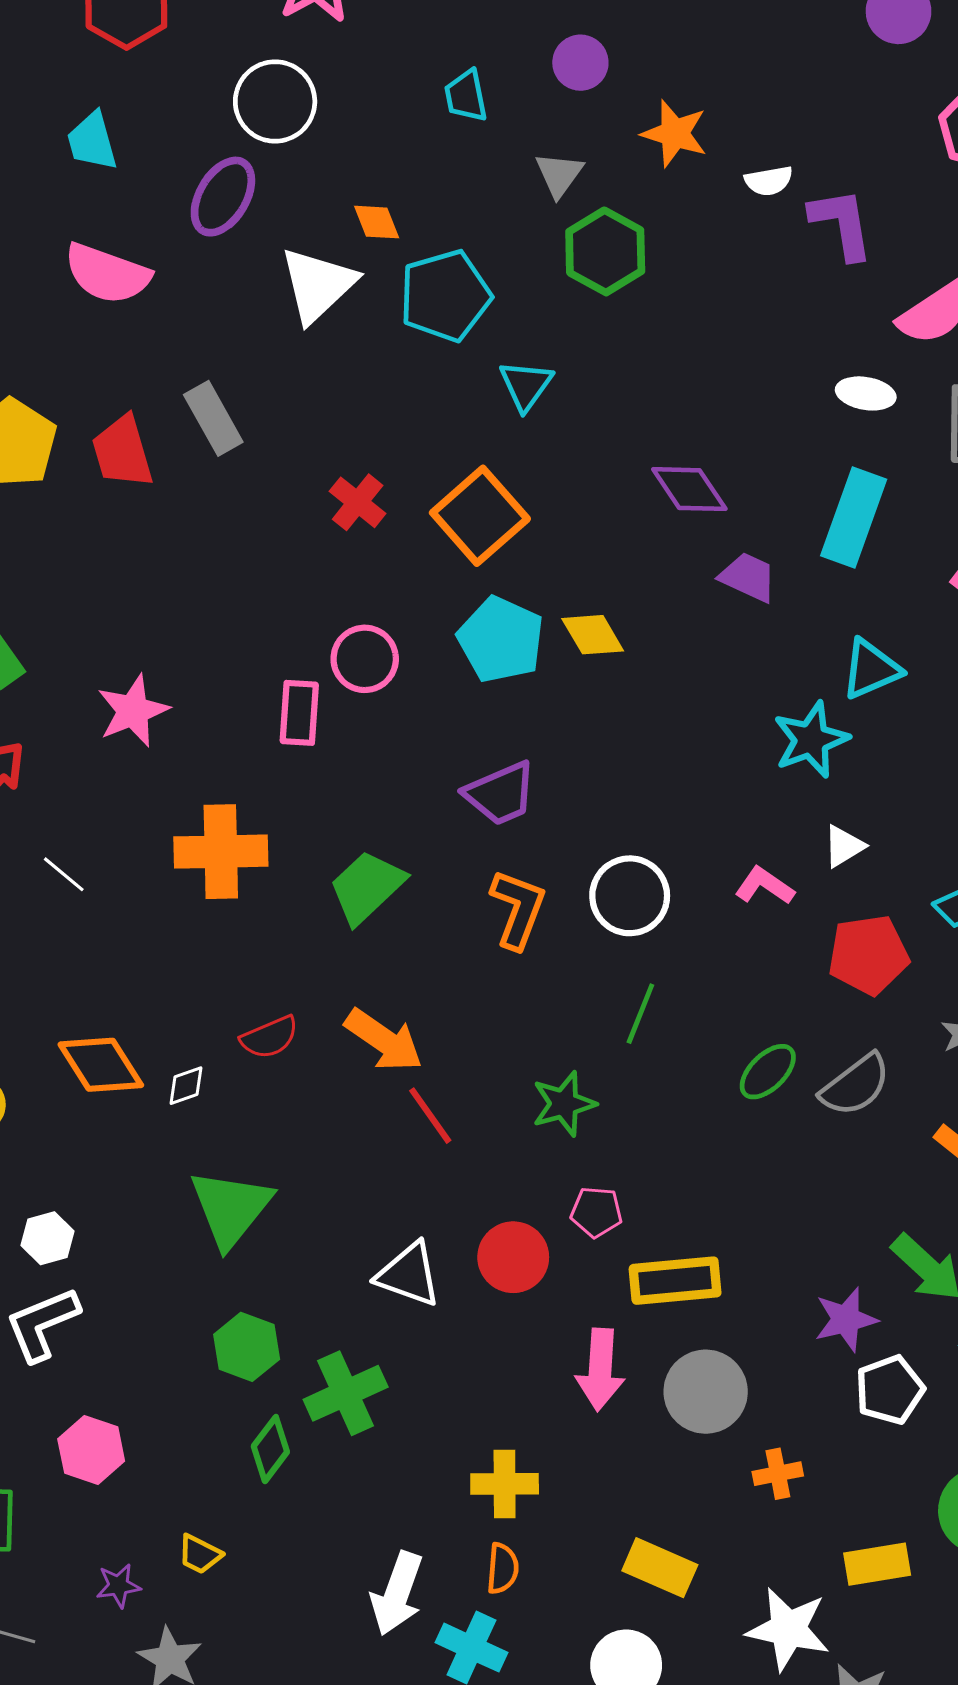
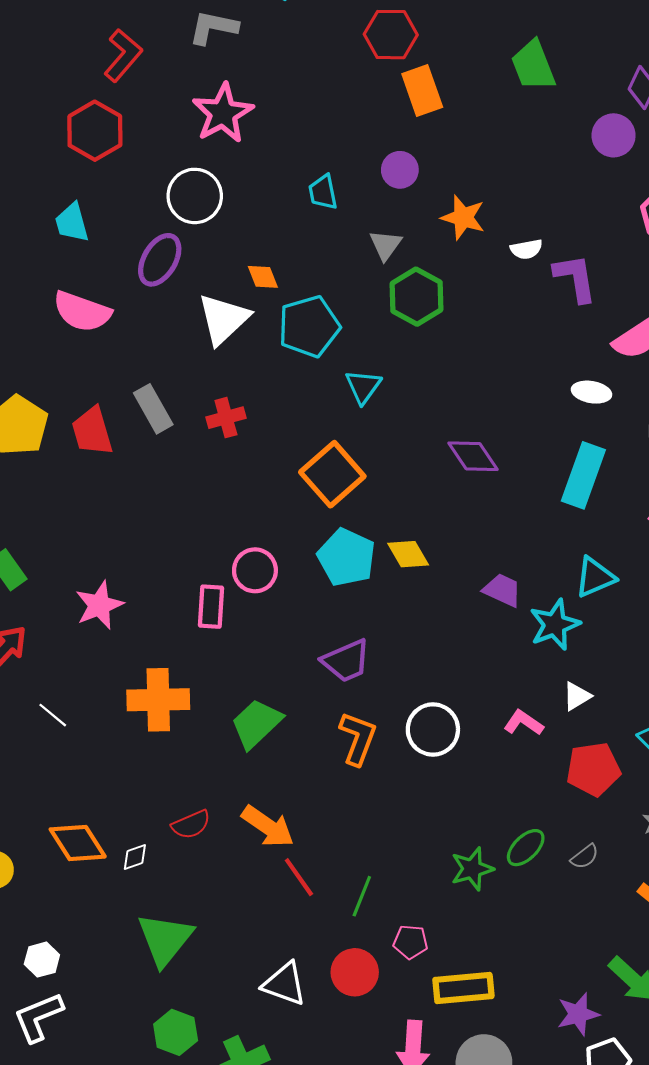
red cross: (358, 502) -> (226, 418), moved, turned 36
purple trapezoid: (748, 577) -> (502, 590), moved
green line: (640, 1014) -> (362, 896), moved
gray semicircle: (855, 1085) -> (585, 857), size x0.6
green star: (564, 1104) -> (472, 869), moved

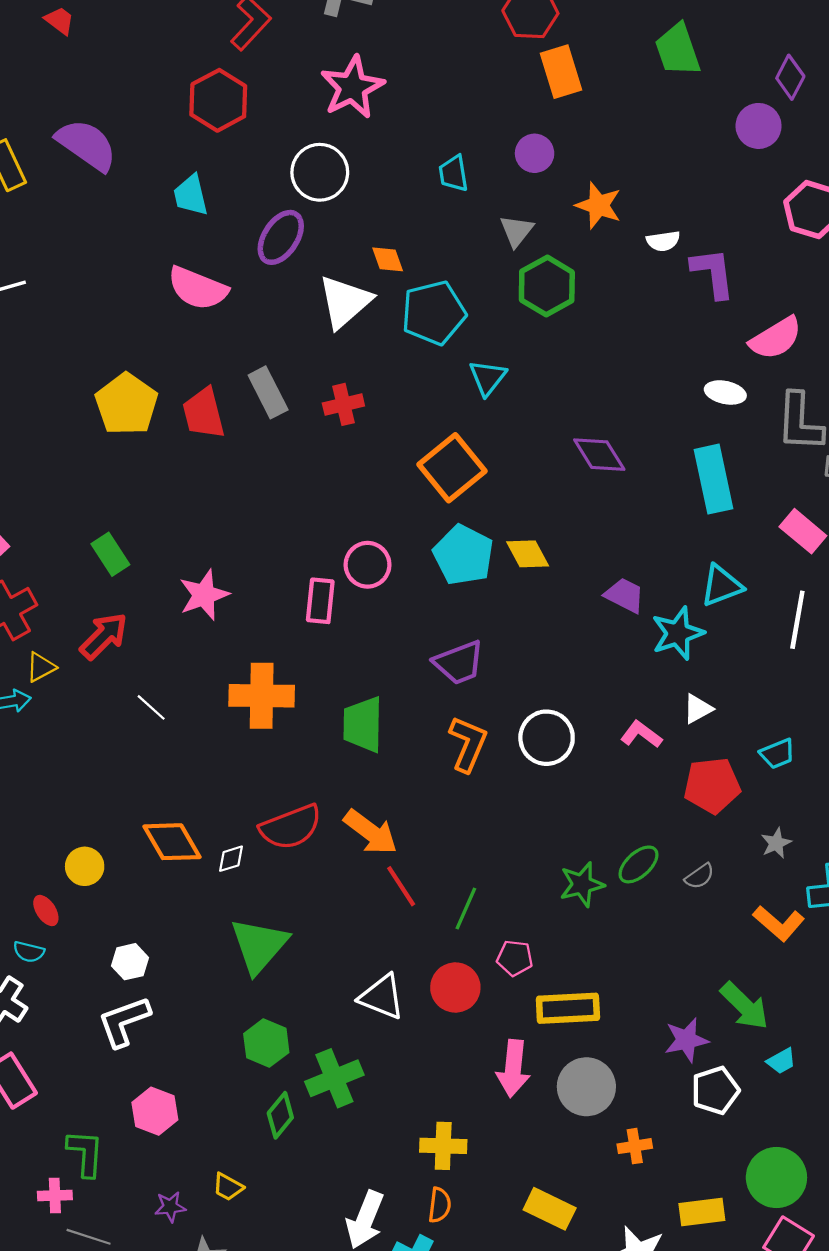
cyan rectangle: (583, 475) -> (714, 479), turned -34
green trapezoid: (256, 724) -> (363, 724), turned -48
red semicircle: (191, 825) -> (291, 827), size x1.5

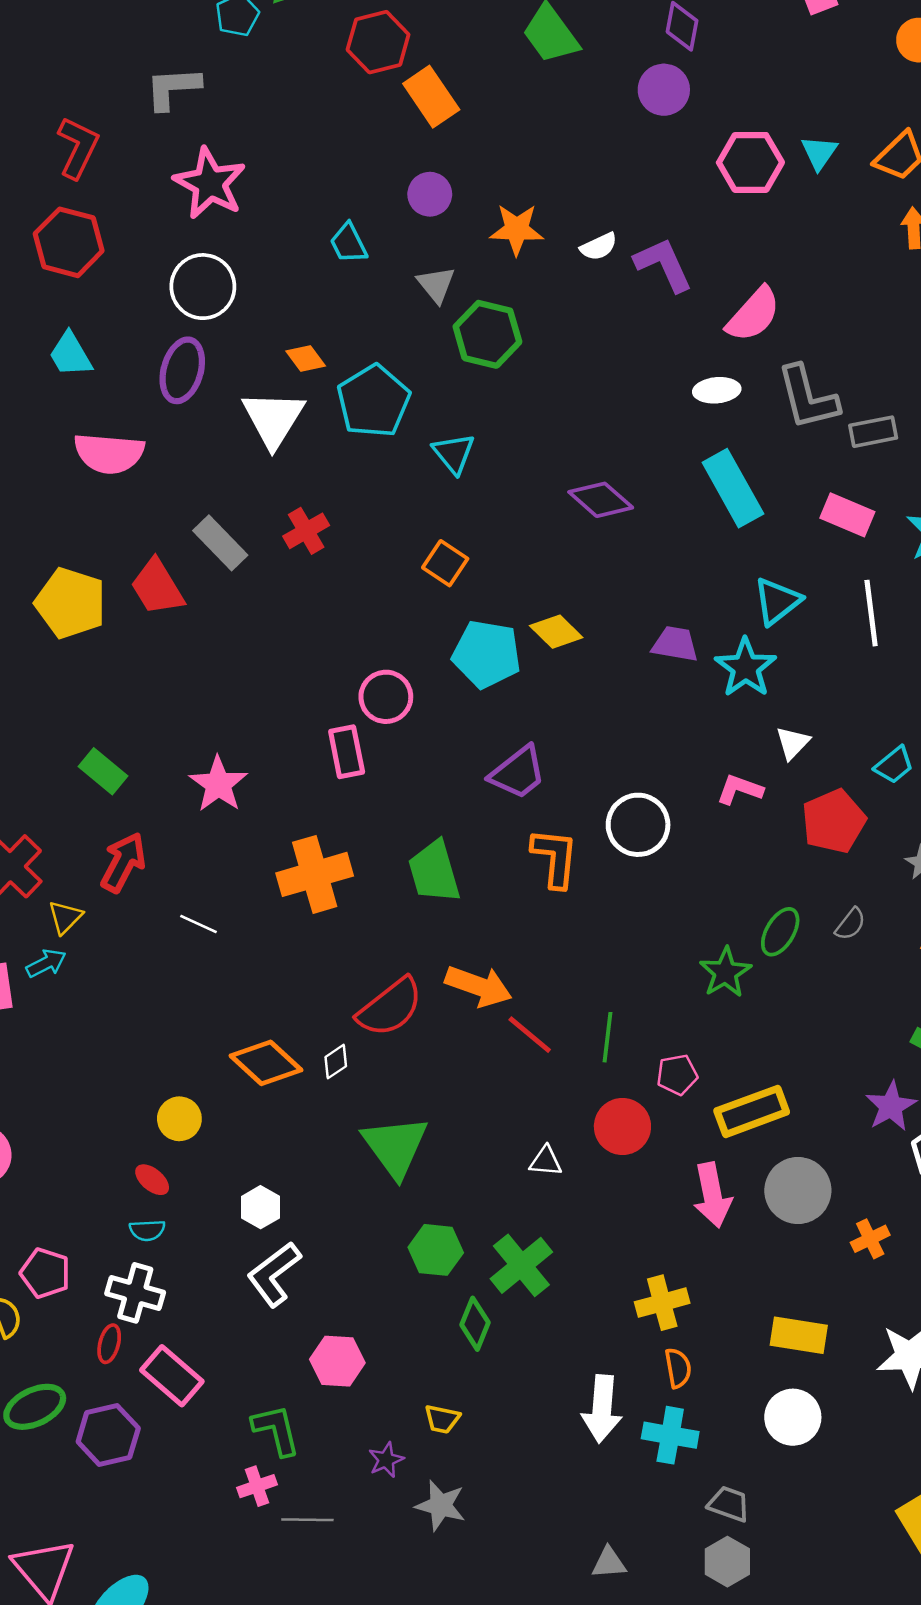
orange square: (452, 468) -> (445, 563), size x0.6
white triangle: (382, 997) -> (546, 1161), size x0.6

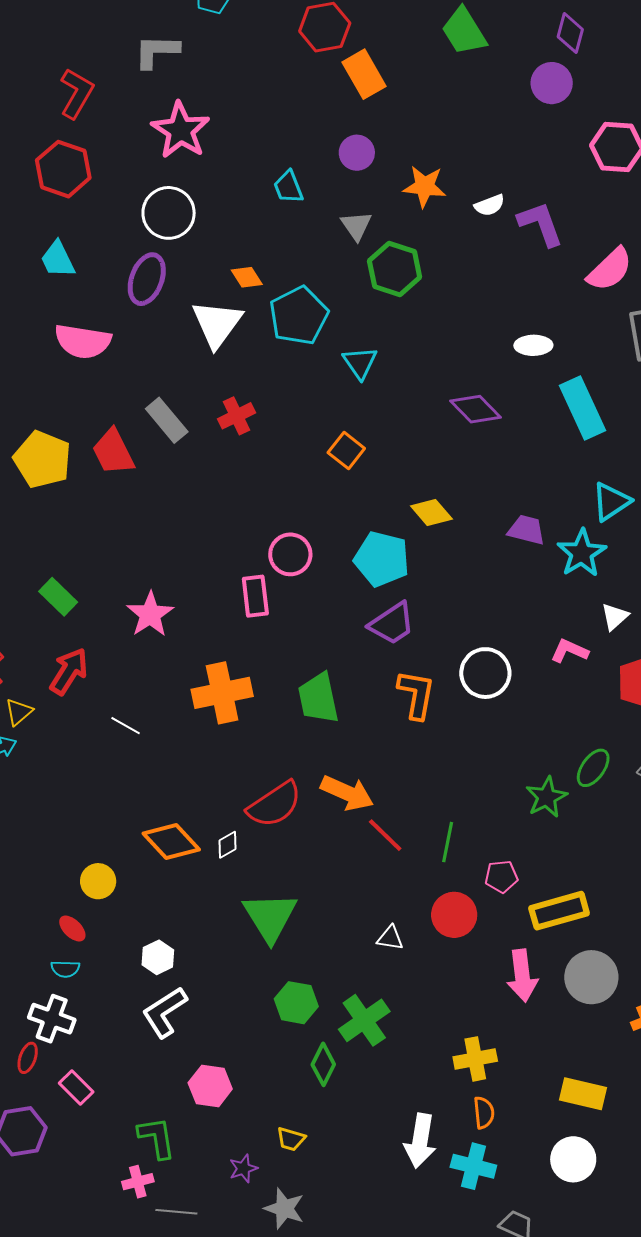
white ellipse: (717, 390) -> (533, 345), moved
cyan pentagon: (487, 654) -> (382, 559), moved
pink rectangle: (172, 1376) -> (76, 1088), size x0.7

